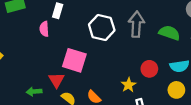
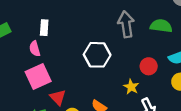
white hexagon: (102, 27) -> (97, 55), moved
pink square: (74, 60) -> (38, 77), moved, turned -30

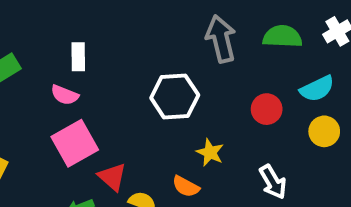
pink semicircle: (35, 49) -> (65, 95), turned -48
yellow star: (131, 87) -> (210, 152), moved

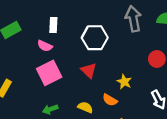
white hexagon: (175, 97) -> (95, 38), moved
red triangle: (112, 177) -> (89, 70), moved

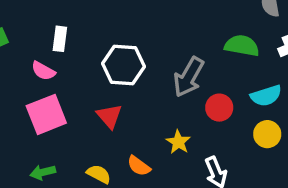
gray arrow: (133, 19) -> (189, 77), moved, turned -145
yellow star: (124, 82) -> (178, 142), moved

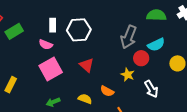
white hexagon: (124, 65) -> (79, 30), moved
cyan semicircle: (266, 96) -> (156, 45), moved
red circle: (219, 108) -> (141, 58), moved

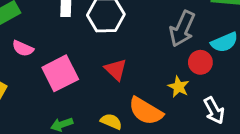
pink semicircle: (46, 44) -> (23, 48), moved
orange semicircle: (107, 91) -> (146, 111), size x1.6

